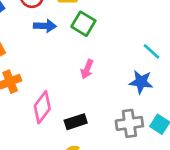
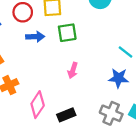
green square: (83, 24) -> (67, 33), turned -36
gray cross: (129, 123) -> (111, 113), turned 35

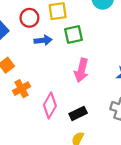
pink arrow: (73, 70) -> (81, 70), size x1.5

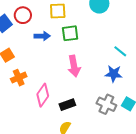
red circle: (29, 18) -> (23, 15), moved
pink arrow: (81, 70) -> (74, 66), turned -30

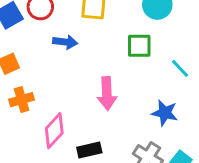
green square: (70, 33) -> (139, 46), moved
cyan line: (120, 51) -> (180, 68), moved

